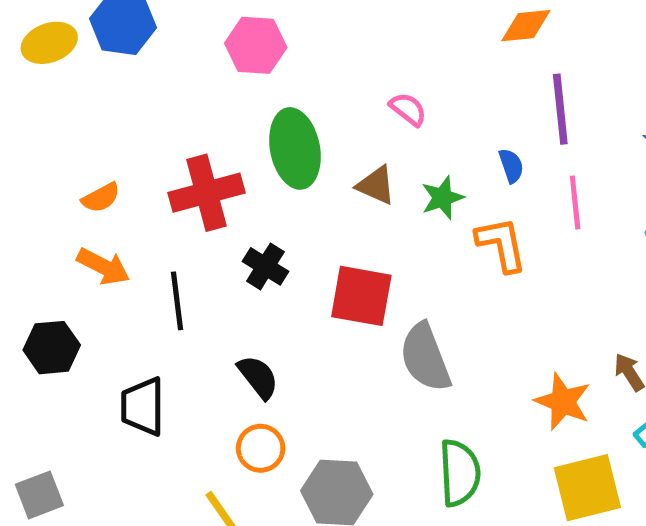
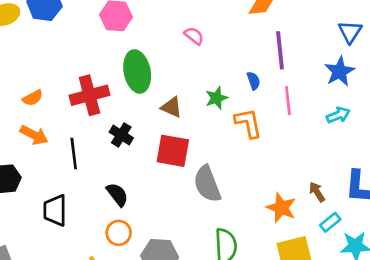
pink semicircle: (408, 109) -> (194, 36), moved
brown triangle: (376, 185) -> (172, 107), moved

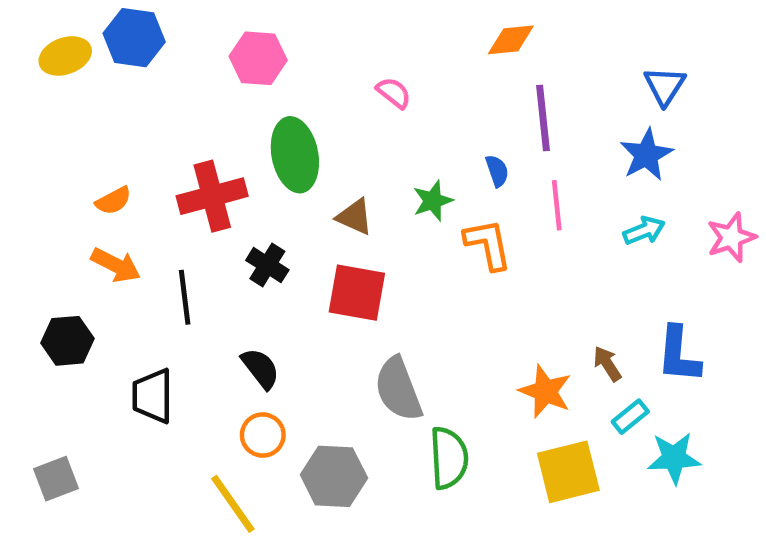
gray semicircle: (207, 184) -> (398, 389), moved

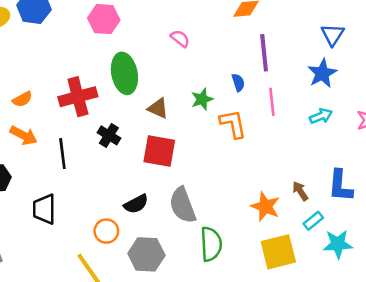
black semicircle: (260, 368) -> (136, 204), moved, turned 100

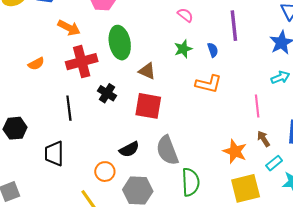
pink semicircle: (180, 38) -> (185, 15), moved
green star: (202, 99) -> (183, 49), moved
pink line: (272, 102) -> (257, 106), moved
orange L-shape: (233, 124) -> (209, 84), turned 115
orange arrow: (24, 135) -> (69, 28), moved

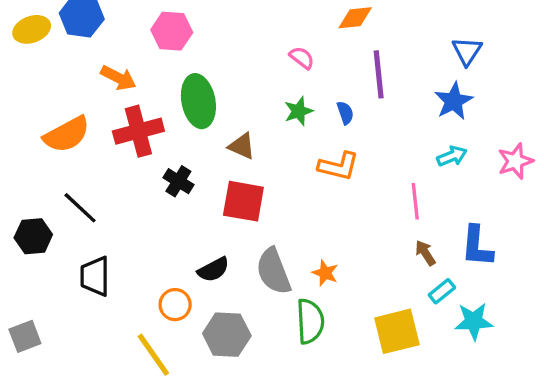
orange semicircle: (36, 64) -> (67, 134), size x1.8
black line: (69, 108) -> (80, 208), moved, turned -40
orange star: (235, 151) -> (325, 273), moved, size x0.7

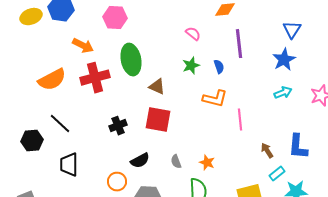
black cross: (178, 181) -> (118, 126), moved, turned 36
pink line: (415, 201) -> (240, 120), moved
gray semicircle: (273, 271) -> (176, 162), size x0.5

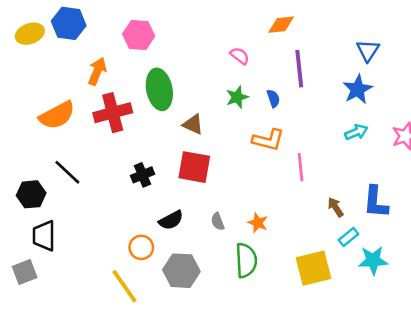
orange arrow: (83, 46) -> (97, 71), turned -95
black trapezoid: (69, 165) -> (44, 236), moved

